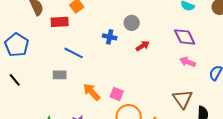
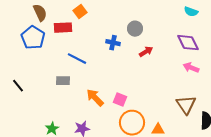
blue pentagon: (17, 45) -> (33, 38), moved

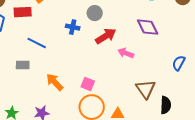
red arrow: (146, 52) -> (106, 36), size x1.5
pink arrow: (191, 68) -> (126, 53), moved
pink square: (120, 100) -> (88, 84), moved

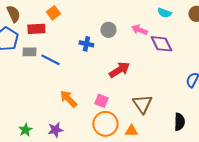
red arrow: (106, 36) -> (119, 70), moved
pink arrow: (126, 53) -> (139, 30), moved
gray rectangle: (23, 65) -> (29, 52), moved
brown triangle: (146, 89) -> (142, 104), moved

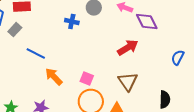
gray rectangle: (29, 52) -> (15, 30), turned -48
blue line: (50, 60) -> (36, 54), moved
red arrow: (119, 70) -> (128, 48), moved

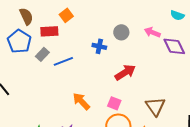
red arrow: (128, 48) -> (125, 72), moved
blue line: (36, 54) -> (63, 61), moved, turned -48

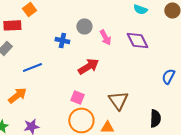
pink arrow: (152, 32) -> (105, 37), moved, turned -140
blue line: (63, 61) -> (32, 67), moved
orange arrow: (81, 101) -> (17, 95), moved, turned 96

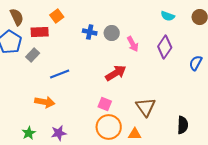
blue cross: (62, 40) -> (90, 32), moved
purple diamond: (137, 40) -> (165, 47), turned 60
blue semicircle: (168, 76) -> (196, 63), moved
orange arrow: (17, 95) -> (45, 102), turned 48

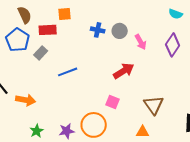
orange square: (57, 16) -> (65, 14), turned 32
orange arrow: (45, 102) -> (26, 100), moved
orange circle: (109, 127) -> (94, 125), moved

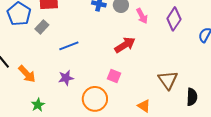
orange arrow: (26, 100) -> (27, 74), turned 36
brown triangle: (154, 105) -> (168, 80), moved
purple star: (67, 131) -> (66, 78), moved
orange triangle: (143, 132) -> (144, 106), turned 32

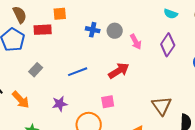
gray rectangle: (42, 27) -> (36, 70), moved
blue line: (69, 46) -> (78, 72), moved
pink square: (114, 76) -> (108, 102), turned -32

